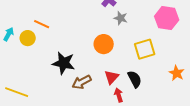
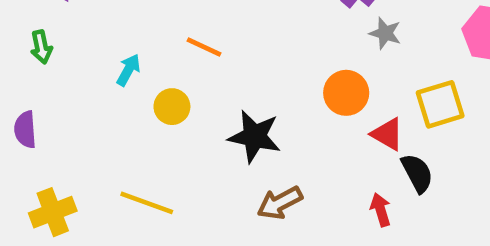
yellow circle: (28, 38) -> (172, 107), moved
red triangle: (112, 77) -> (387, 134), moved, turned -42
brown arrow: (82, 82) -> (280, 203), moved

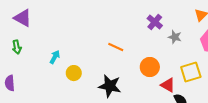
gray star: (385, 33) -> (175, 37), moved
orange line: (204, 47) -> (116, 47), moved

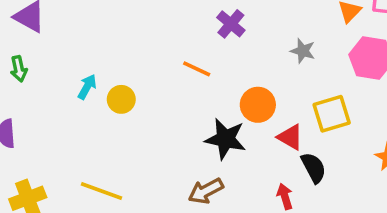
purple cross: (155, 22) -> (231, 24), moved
yellow circle: (74, 73) -> (121, 99), moved
black star: (110, 86) -> (225, 139), moved

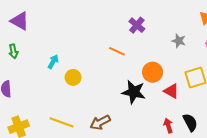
yellow circle: (121, 99) -> (73, 77), moved
black semicircle: (314, 168) -> (190, 122), moved
brown arrow: (206, 191) -> (100, 122), moved

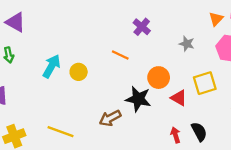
cyan arrow: (53, 62) -> (51, 66), size x1.5
yellow circle: (73, 77) -> (79, 72), moved
brown arrow: (100, 122) -> (110, 118), moved

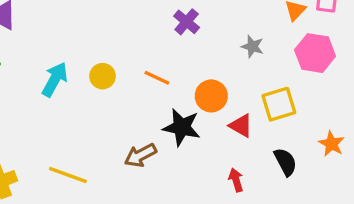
orange line: (120, 55) -> (157, 78), moved
yellow circle: (79, 72) -> (103, 76), moved
black semicircle: (199, 132) -> (285, 162), moved

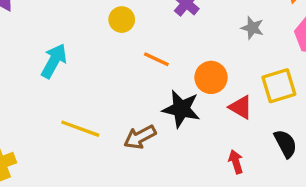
yellow circle: (103, 76) -> (122, 20), moved
yellow line: (68, 175) -> (80, 129), moved

